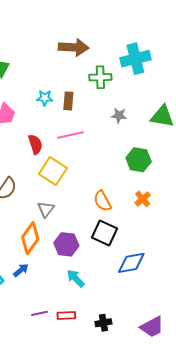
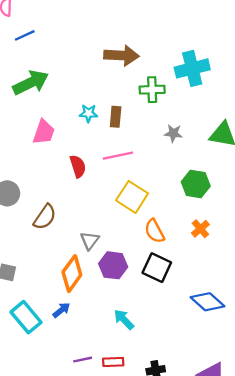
yellow square: (53, 171) -> (132, 197), moved
purple hexagon: (66, 244) -> (113, 265), moved
blue diamond: (131, 263) -> (208, 302), moved, turned 52

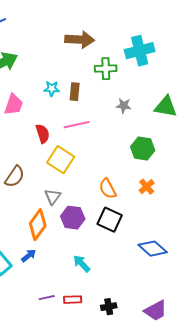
yellow square: (132, 197) -> (61, 160), moved

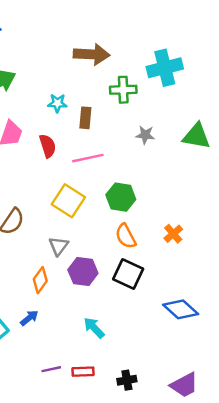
cyan star: (52, 89) -> (57, 103), moved
red semicircle: (43, 134) -> (48, 146), moved
green hexagon: (143, 149) -> (121, 197), moved
orange diamond: (38, 225) -> (40, 280), size x0.7

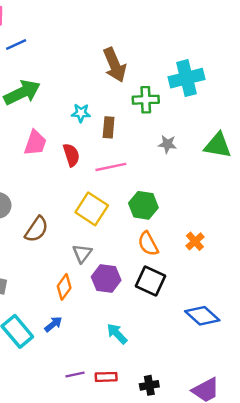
brown arrow: (92, 54) -> (115, 65), turned 64

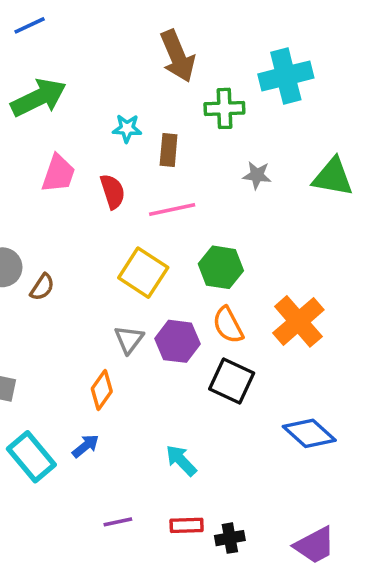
brown semicircle: (37, 229) -> (42, 287), moved, size x0.7
orange cross: (195, 241) -> (298, 321), size x1.8
purple hexagon: (106, 279) -> (178, 341), moved
red rectangle: (106, 377) -> (187, 525), moved

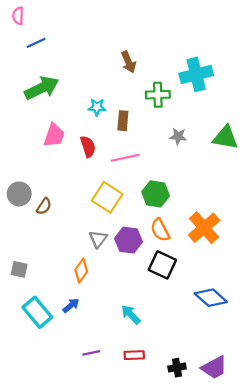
brown arrow: (178, 56) -> (129, 62), size x0.7
black cross: (230, 538) -> (177, 368), moved

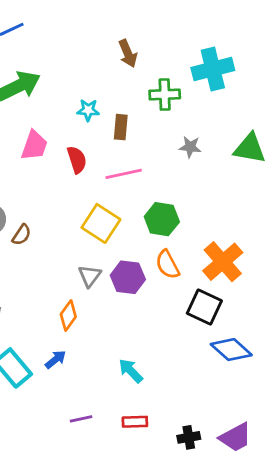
black square: (162, 265) -> (204, 307), moved

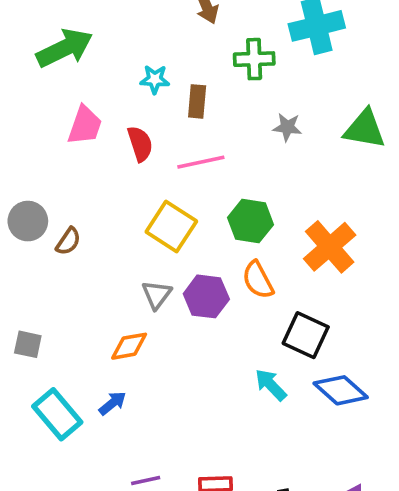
orange cross: (223, 262) -> (330, 247), moved
orange diamond: (68, 316) -> (129, 346), turned 44
cyan arrow: (131, 371) -> (271, 385), moved

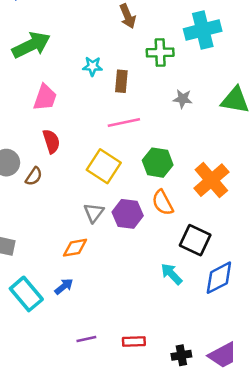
red semicircle: (140, 144) -> (51, 141), moved
blue diamond: (341, 390) -> (219, 278), turned -69

